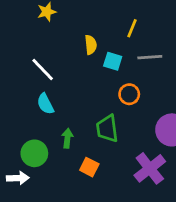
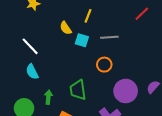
yellow line: (132, 28) -> (88, 16), moved
yellow semicircle: (91, 45) -> (66, 28), turned 152
orange circle: (129, 94) -> (104, 65), moved

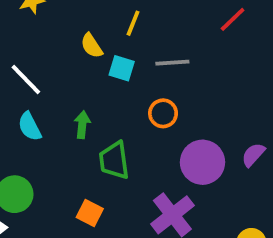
green arrow: (48, 97) -> (82, 125), moved

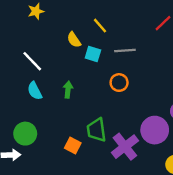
yellow line: (133, 23) -> (100, 26), turned -63
green trapezoid: (114, 160) -> (96, 130), moved
purple circle: (203, 162) -> (155, 130), moved

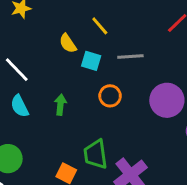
orange circle: (119, 83) -> (110, 96), moved
purple circle: (155, 130) -> (167, 100), moved

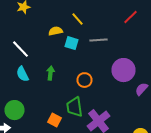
yellow semicircle: (68, 43) -> (56, 31), turned 112
orange circle: (110, 96) -> (84, 80), moved

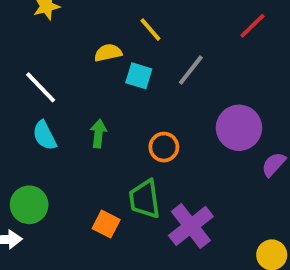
gray line: (98, 40) -> (191, 70), turned -48

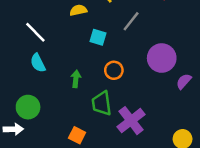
cyan square: (139, 76) -> (98, 37), moved
green arrow: (98, 134) -> (76, 79), moved
orange square: (106, 224) -> (77, 135), moved

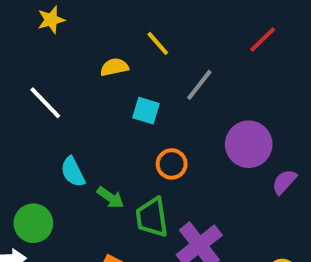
cyan semicircle: (38, 63) -> (73, 172), moved
green arrow: (76, 79) -> (110, 198), moved, turned 119

